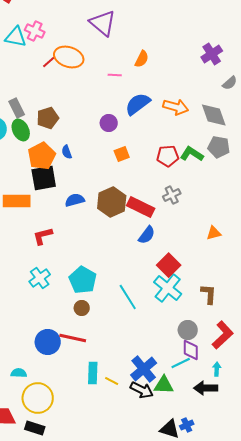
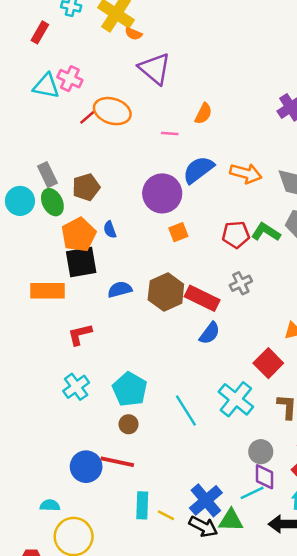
purple circle: (109, 123) -> (162, 193), size x1.8
red square: (169, 265) -> (268, 363), moved

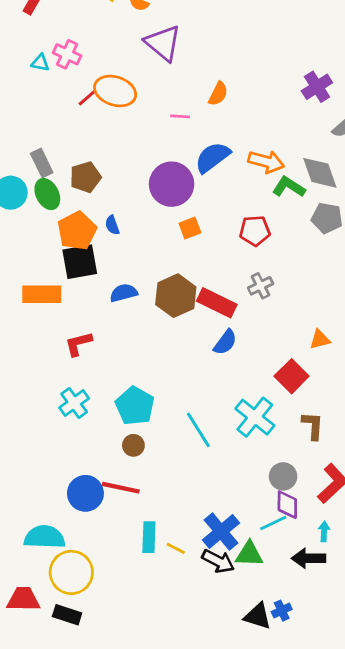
cyan triangle: (46, 86) -> (40, 63), size x0.6
green L-shape: (266, 232) -> (289, 187), moved
cyan semicircle: (50, 505) -> (44, 537), size x1.8

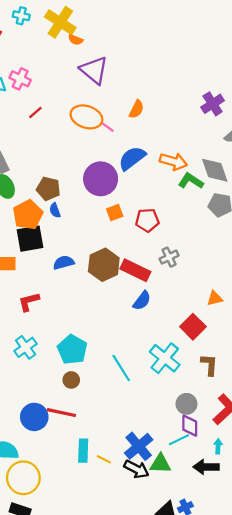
orange ellipse: (115, 91) -> (86, 117), moved
pink line: (180, 116) -> (107, 127), turned 32
brown pentagon: (85, 177) -> (48, 189), moved, turned 30
red pentagon: (255, 231) -> (147, 220), moved

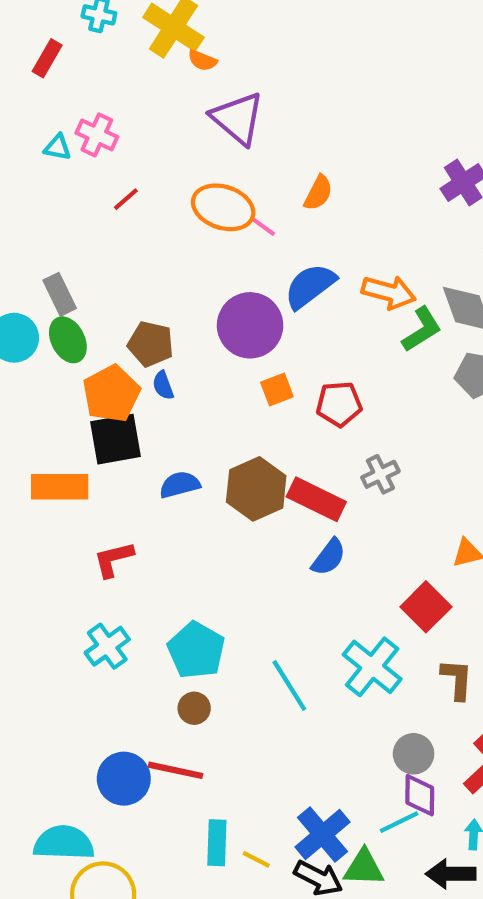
green L-shape: (191, 181) -> (422, 329), turned 115

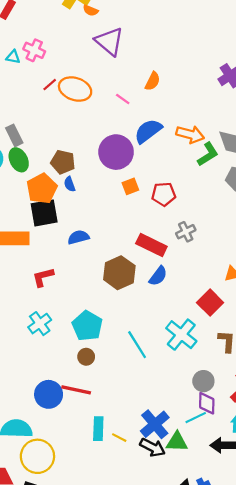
orange ellipse: (223, 207) -> (75, 89), moved
brown hexagon: (256, 489) -> (119, 273), moved

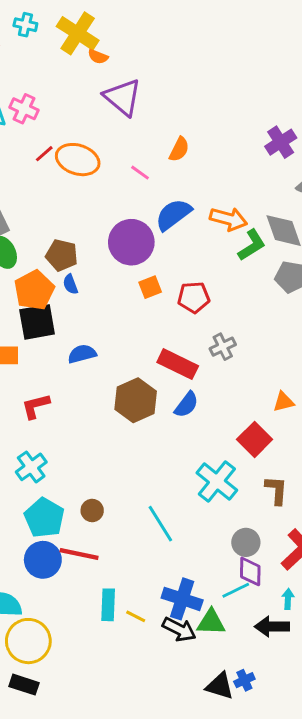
cyan pentagon: (87, 326) -> (44, 518), moved
cyan line: (137, 345) -> (160, 524), moved
blue cross: (155, 424) -> (182, 599), turned -32

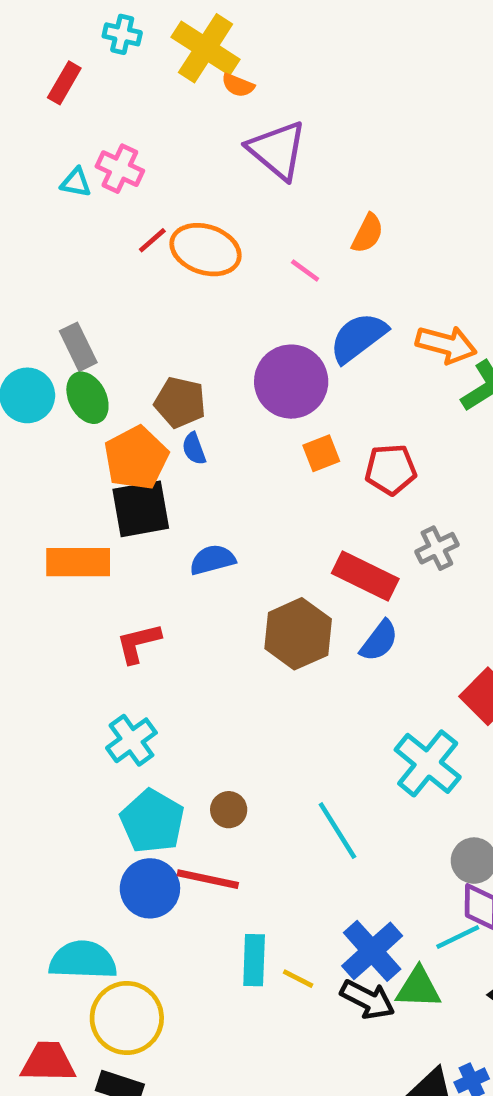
blue cross: (182, 599) -> (372, 951), turned 30

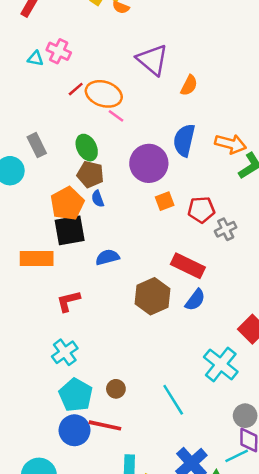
purple triangle: (277, 150) -> (152, 60), moved
pink line: (305, 270) -> (116, 116), moved
blue semicircle: (358, 338) -> (184, 140), turned -40
green ellipse: (87, 398) -> (87, 148), moved
gray cross: (437, 548) -> (226, 229), moved

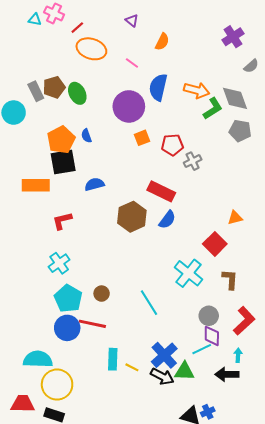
purple triangle: (152, 60) -> (132, 21), size x0.5
red line: (76, 89) -> (77, 28), moved
pink line: (116, 116) -> (132, 63), moved
brown pentagon: (90, 174) -> (54, 87), moved, turned -30

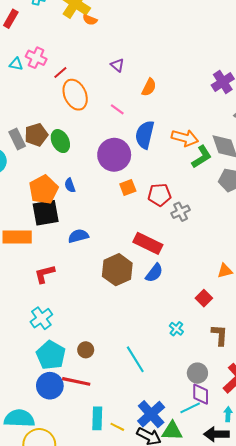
orange ellipse: (91, 49) -> (75, 95), turned 48
red square: (215, 244) -> (204, 298), size x0.7
cyan cross: (189, 273) -> (176, 329), size x0.5

